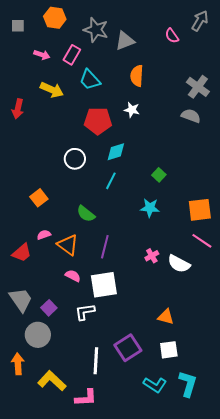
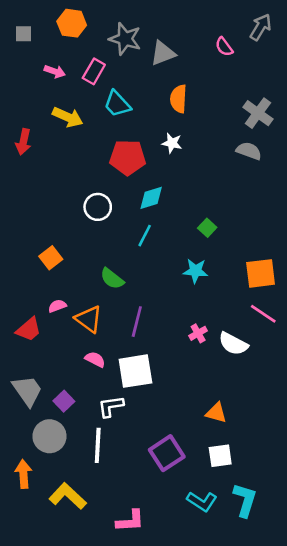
white line: (96, 361) -> (98, 445), moved
pink L-shape: (86, 398) -> (130, 521), moved

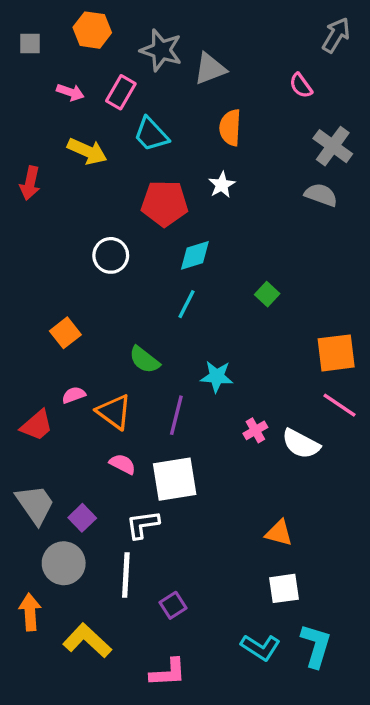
pink semicircle: (224, 47) -> (301, 86), moved
white star: (172, 143) -> (222, 185), turned 30
white circle: (98, 207) -> (111, 255), moved
cyan star: (195, 271) -> (217, 377), moved
purple square: (167, 453) -> (173, 605), moved, size x0.6

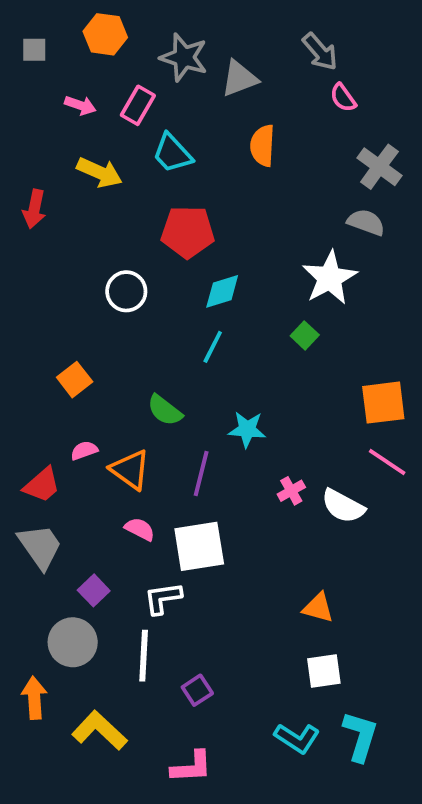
gray arrow: (336, 35) -> (320, 52), moved, turned 108
white star: (222, 185) -> (330, 278), moved, size x1.8
gray trapezoid: (35, 504) -> (40, 546), moved

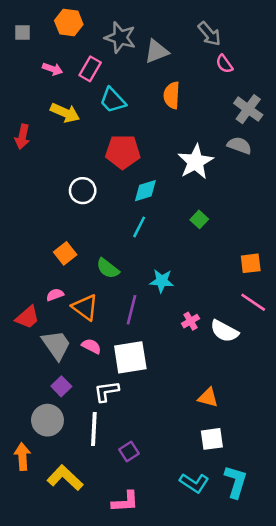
white star: (330, 278) -> (196, 162), moved
orange square: (75, 380) -> (65, 253), moved
orange square: (383, 403) -> (251, 263), size x0.7
gray trapezoid: (40, 546) -> (56, 345), moved

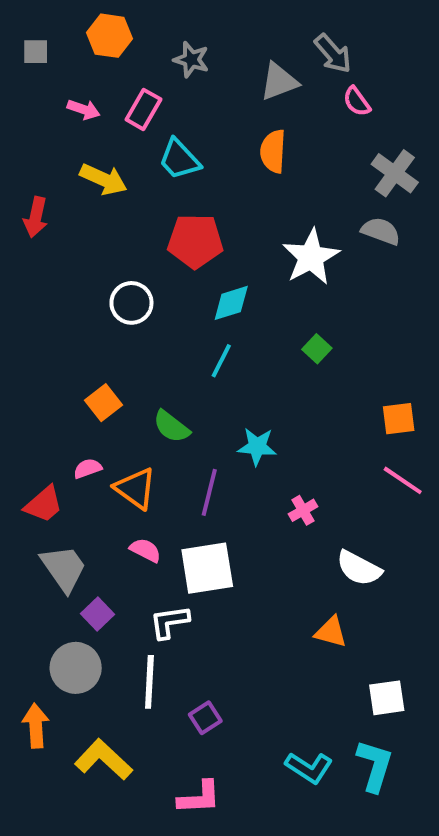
gray star: (120, 38) -> (191, 60), size x0.7
gray triangle: (157, 51) -> (279, 82), moved
white semicircle: (224, 331) -> (359, 568), moved
gray trapezoid: (56, 345) -> (64, 568), moved
white square: (212, 439) -> (387, 698), moved

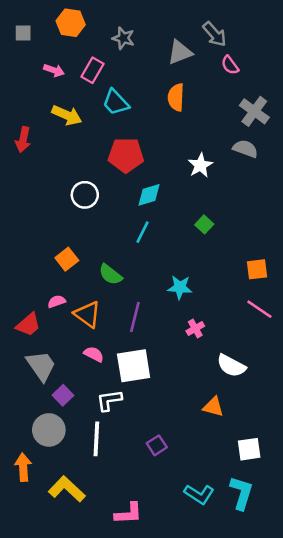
white star: (311, 257) -> (200, 165), size x0.7
cyan star: (257, 446) -> (180, 287), moved
purple square: (205, 718) -> (157, 445), moved

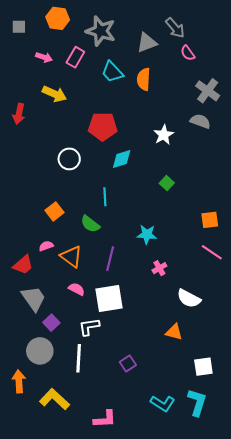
gray star: (123, 38) -> (101, 31), size x1.6
cyan trapezoid: (116, 102) -> (112, 72), moved
cyan line: (143, 232) -> (105, 197), moved, turned -30

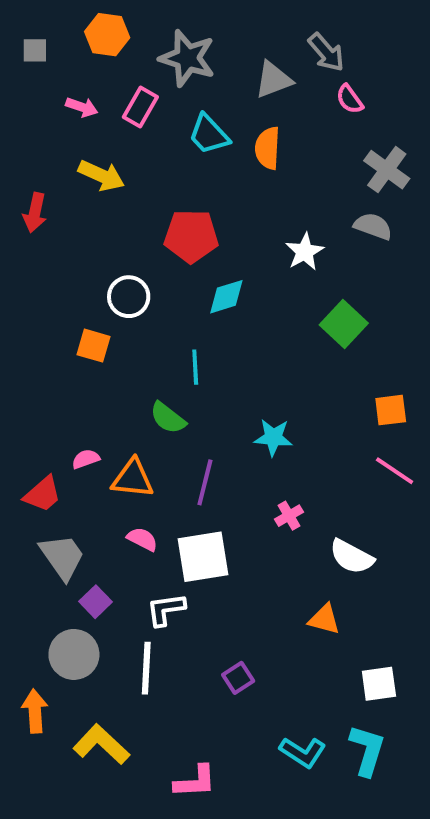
green square: (167, 183) -> (344, 324), moved, size x1.6
orange square: (55, 211) -> (93, 346), moved, turned -36
orange triangle: (71, 257) -> (133, 478), turned -30
pink cross: (159, 268) -> (289, 516), moved

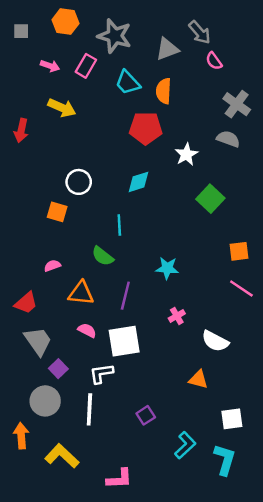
red pentagon: (191, 236) -> (146, 128), moved
pink semicircle: (86, 459) -> (52, 266), moved
cyan L-shape: (303, 752) -> (185, 445), moved, turned -76

